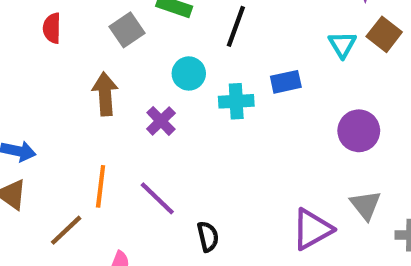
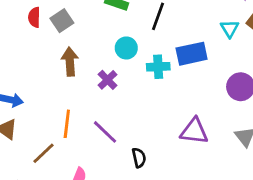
gray square: (127, 30) -> (62, 21), moved
blue rectangle: (286, 82) -> (192, 54), size x1.5
purple triangle: (312, 229) -> (194, 131), moved, turned 36

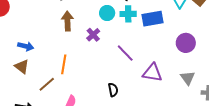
cyan cross: (158, 67) -> (128, 14), moved
purple line: (105, 132) -> (125, 53), moved

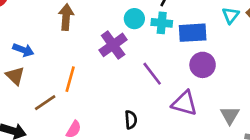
brown arrow: (67, 21) -> (66, 17), moved
purple cross: (93, 35) -> (113, 45), size x1.5
purple circle: (186, 43) -> (203, 65), moved

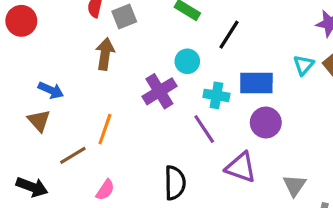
cyan cross: (162, 23) -> (216, 95), moved
black semicircle: (131, 120) -> (175, 183), size x1.5

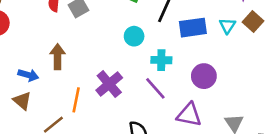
brown arrow: (105, 54) -> (57, 57), moved
blue rectangle: (256, 83) -> (193, 28), moved
purple cross: (159, 91) -> (109, 84), moved

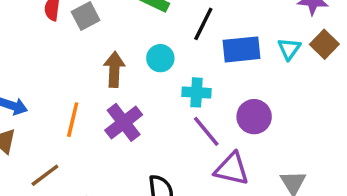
brown arrow: (57, 57) -> (114, 69), moved
purple line: (155, 88) -> (206, 131), moved
orange line: (76, 100) -> (73, 120), moved

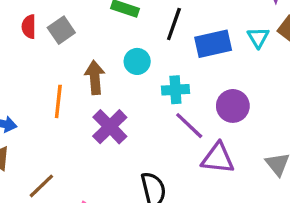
orange line: (73, 120) -> (58, 101), moved

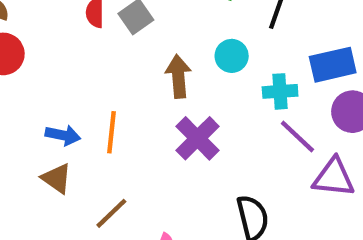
blue rectangle: (213, 44) -> (333, 65), moved
orange line: (58, 101) -> (112, 132), moved

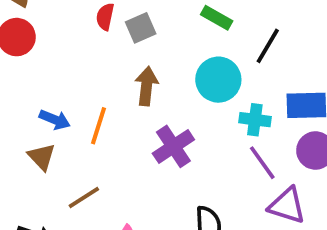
cyan circle: (232, 56) -> (218, 80), size x1.5
brown arrow: (178, 76) -> (147, 86), moved

